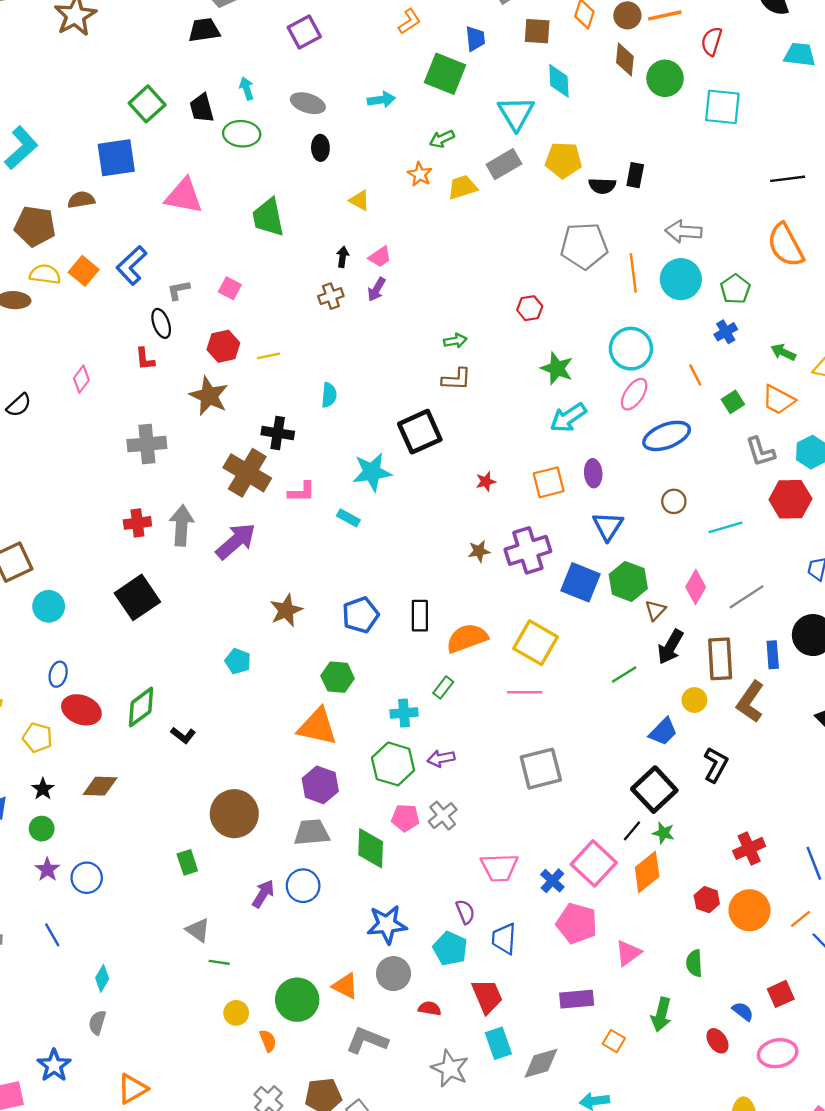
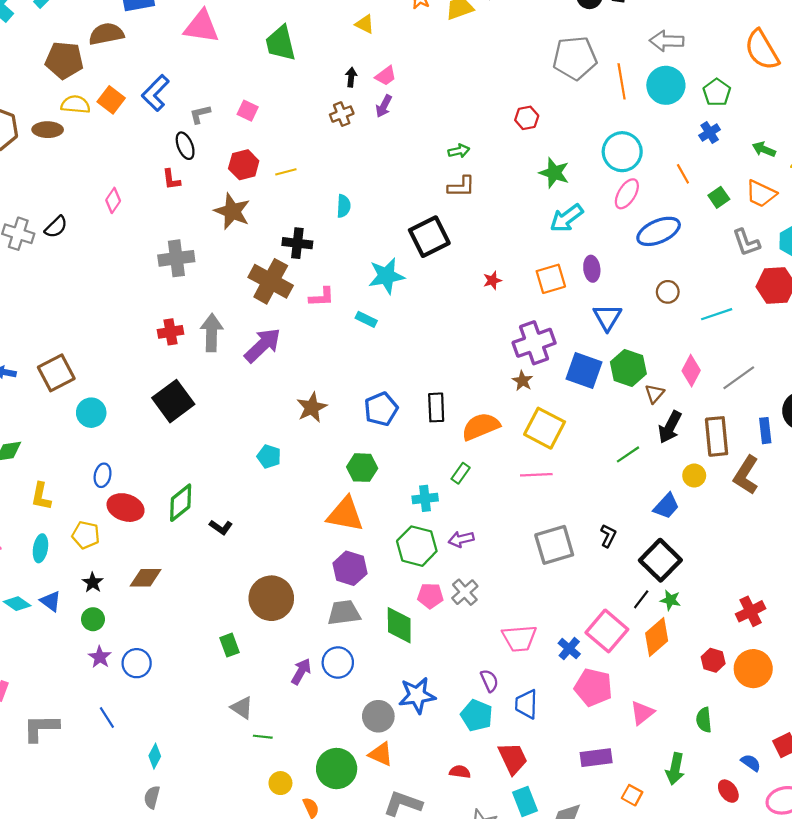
brown semicircle: (81, 200) -> (106, 34), size x1.4
brown star: (479, 551) -> (522, 381), moved, turned -30
black L-shape: (716, 765) -> (608, 536), moved, size x0.7
gray circle: (393, 974) -> (378, 716), moved

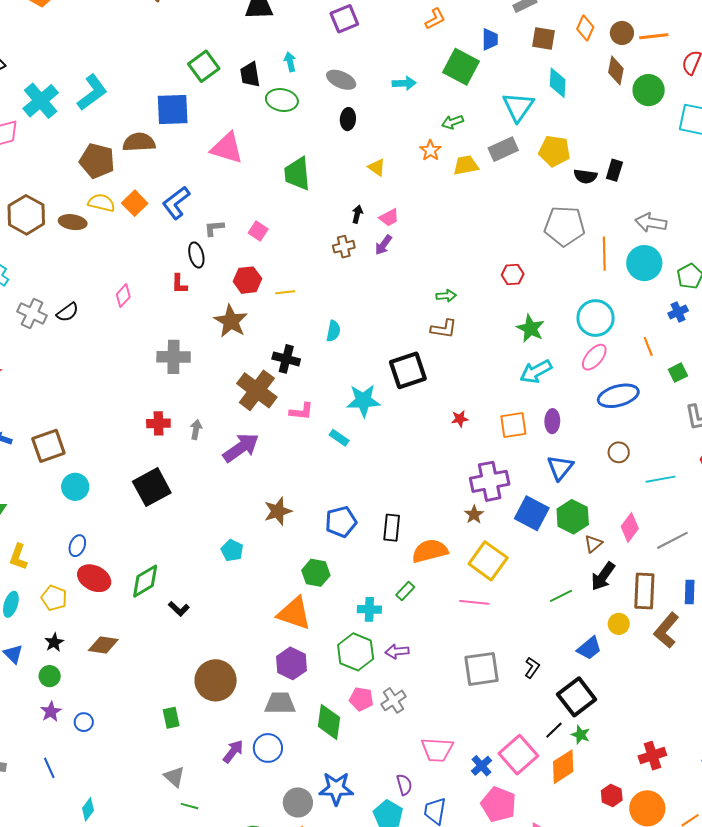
gray arrow: (212, 333) -> (196, 429), size x0.6
blue circle: (137, 663) -> (84, 722), size x0.7

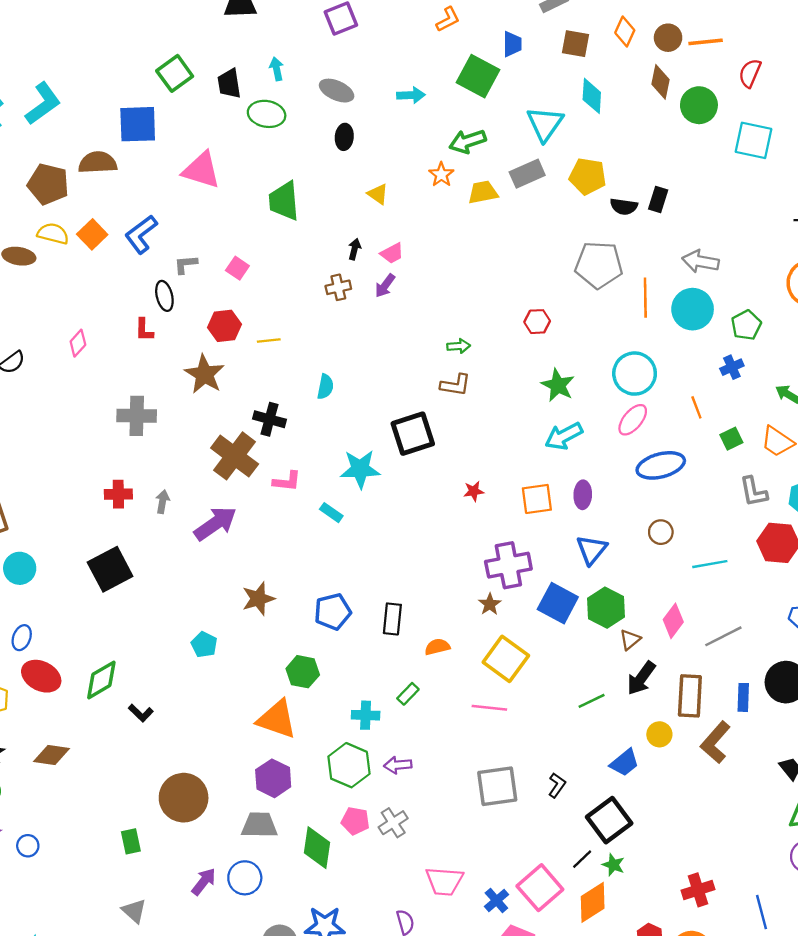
green arrow: (452, 122) -> (468, 141), size x1.4
orange semicircle: (430, 551) -> (437, 647), size x0.6

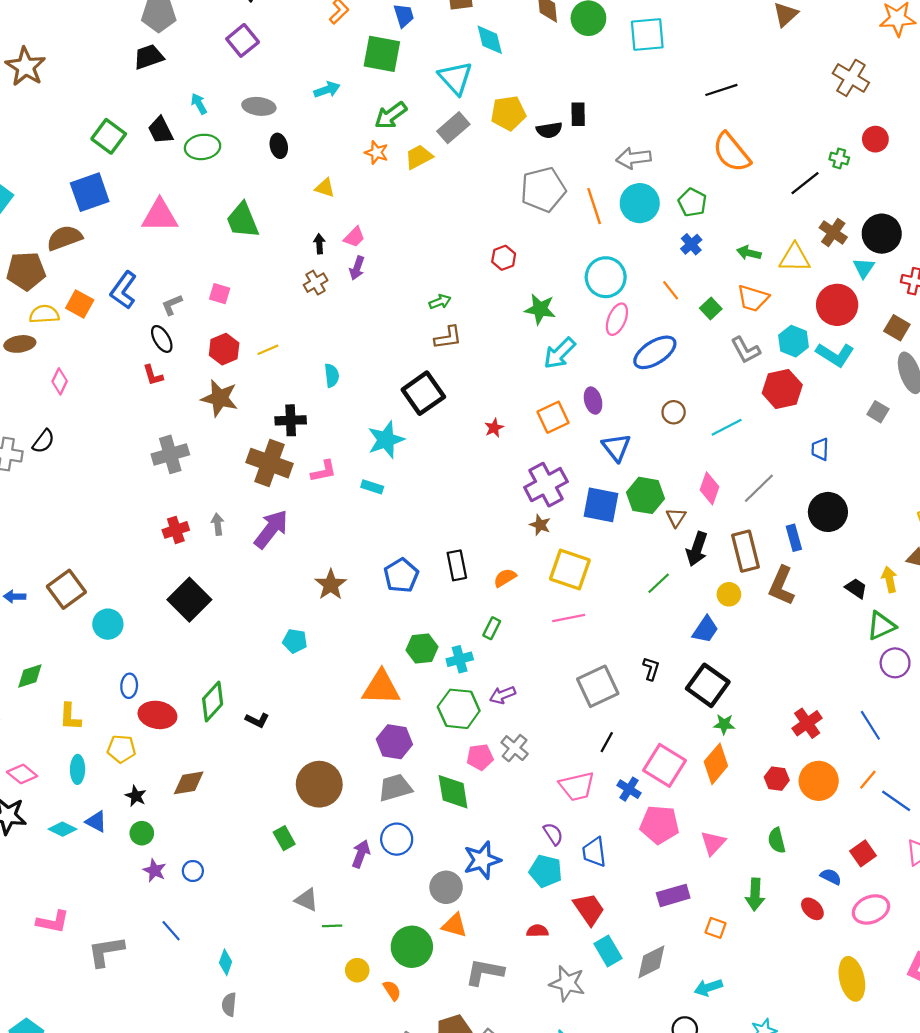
pink diamond: (78, 343) -> (60, 381), moved
green hexagon: (303, 672) -> (422, 648), moved
black line: (582, 859) -> (607, 742), moved

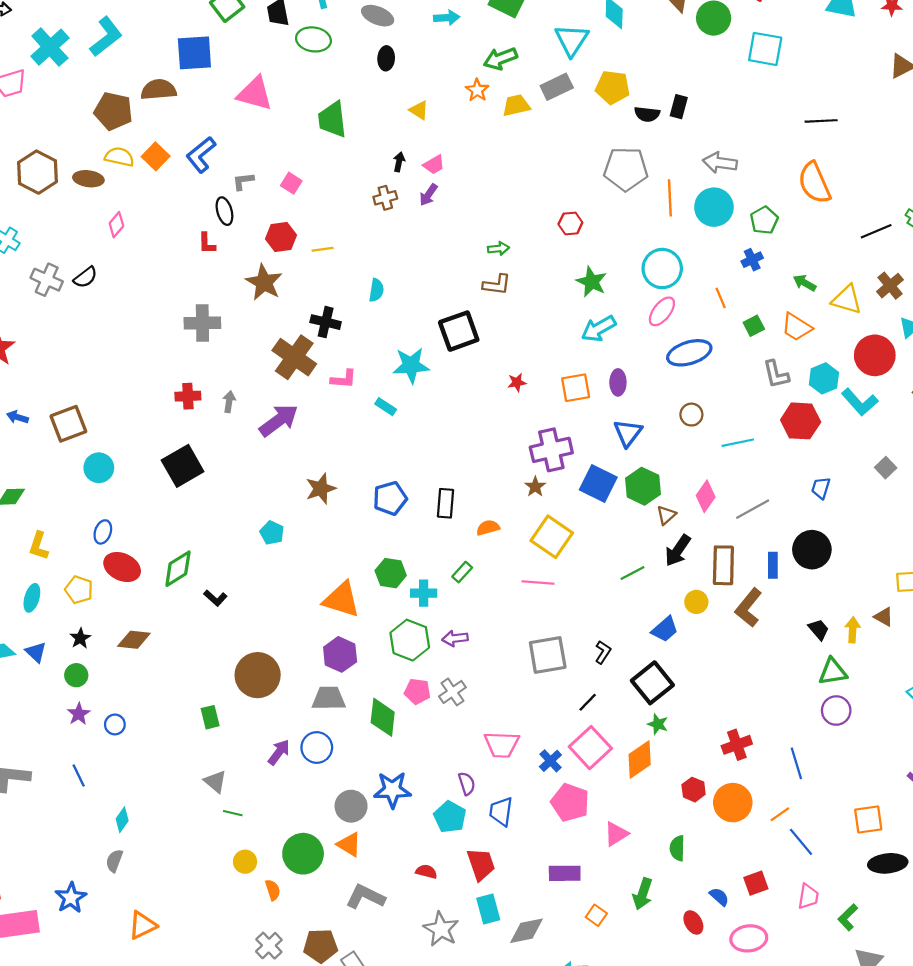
black line: (607, 742) -> (588, 702), moved

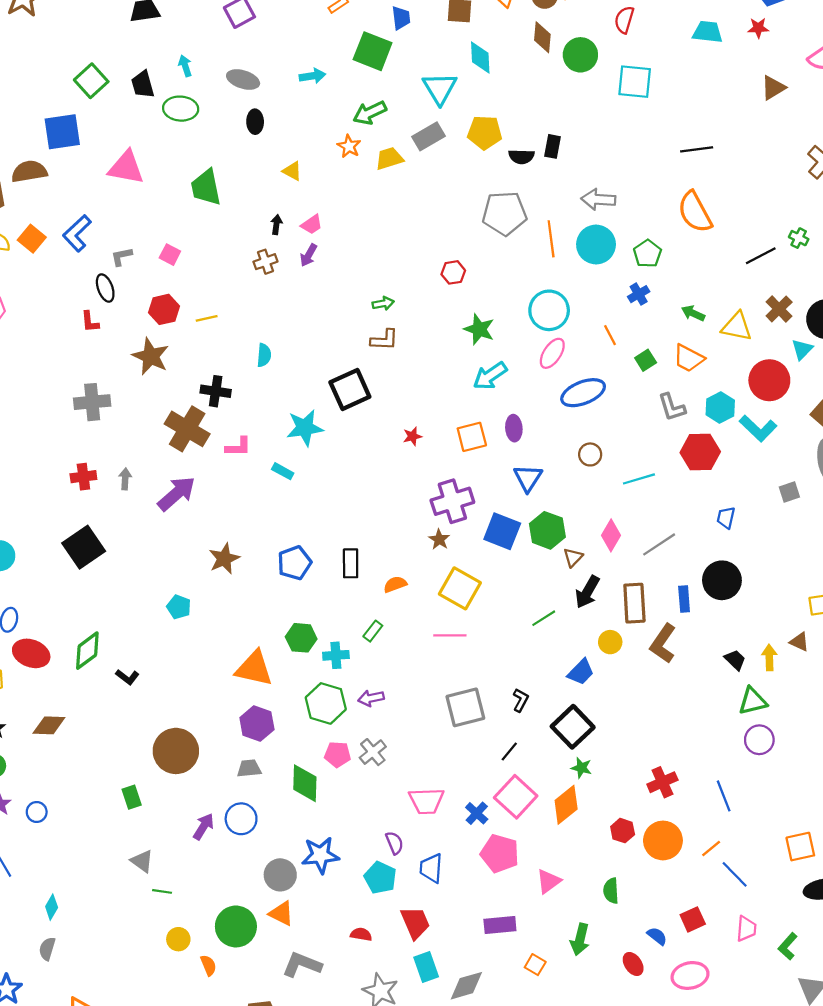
gray square: (886, 468) -> (789, 492), turned 30
gray trapezoid: (329, 698) -> (249, 768), size x0.7

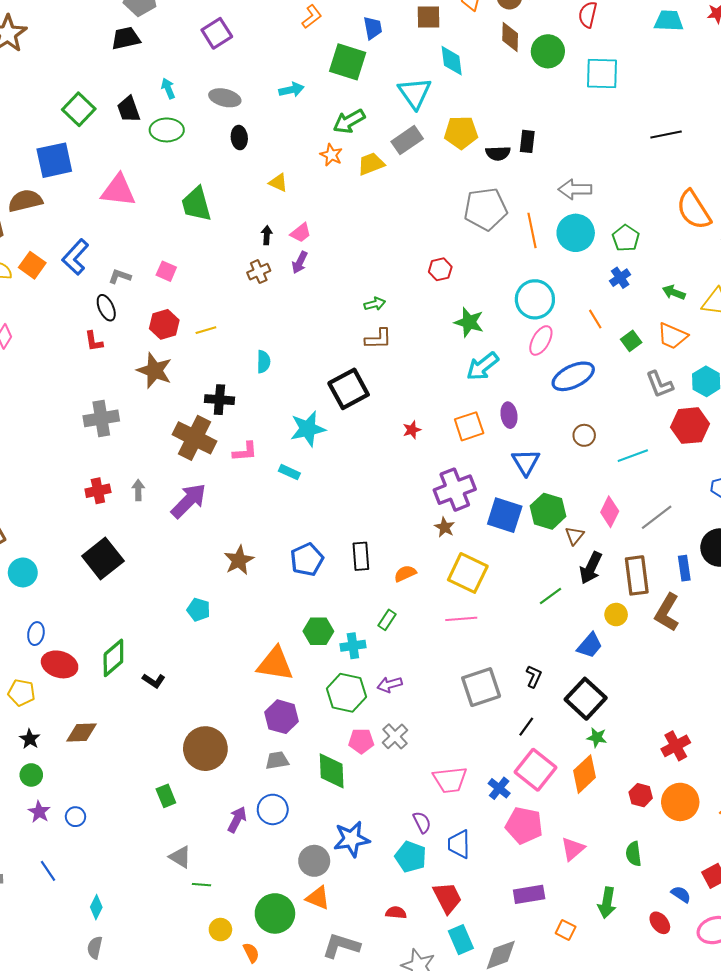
orange semicircle: (695, 212) -> (694, 210), moved
gray L-shape: (121, 257) -> (120, 276), turned 35

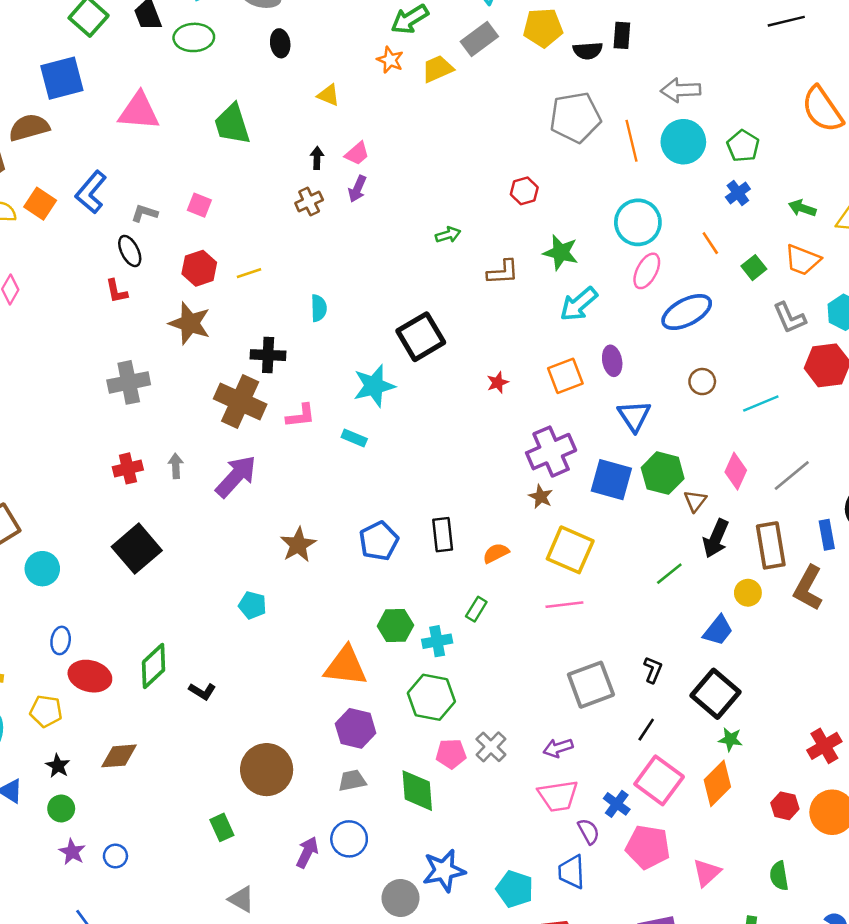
brown L-shape: (378, 339) -> (503, 272), moved
purple arrow: (390, 685) -> (558, 748), moved
purple semicircle: (422, 822) -> (589, 831), moved

